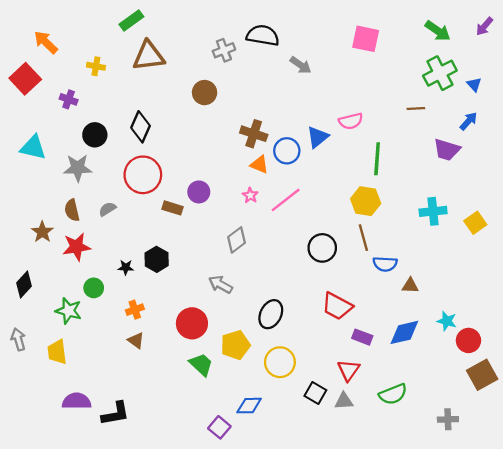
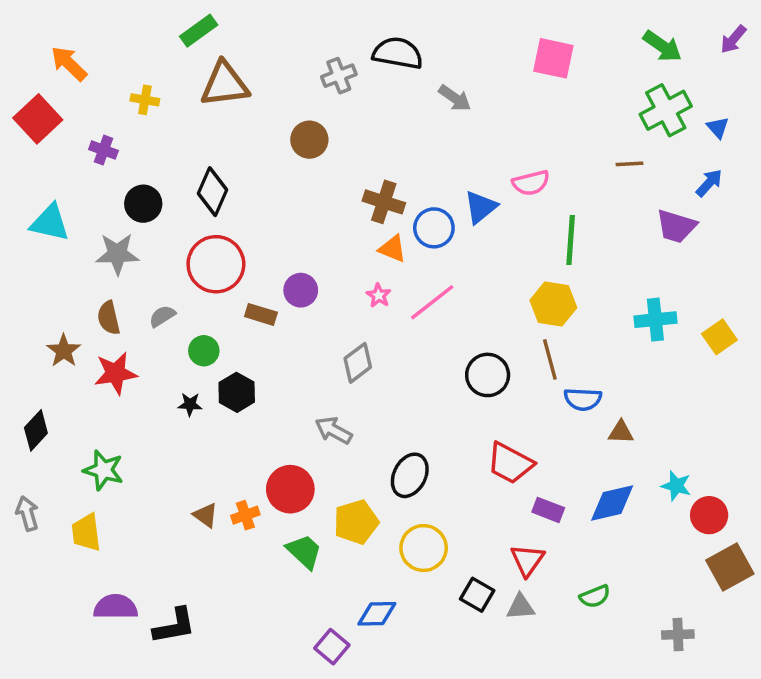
green circle: (94, 288) -> (204, 351), moved
orange cross: (135, 310) -> (245, 515), moved
green semicircle: (393, 394) -> (595, 596), size x0.7

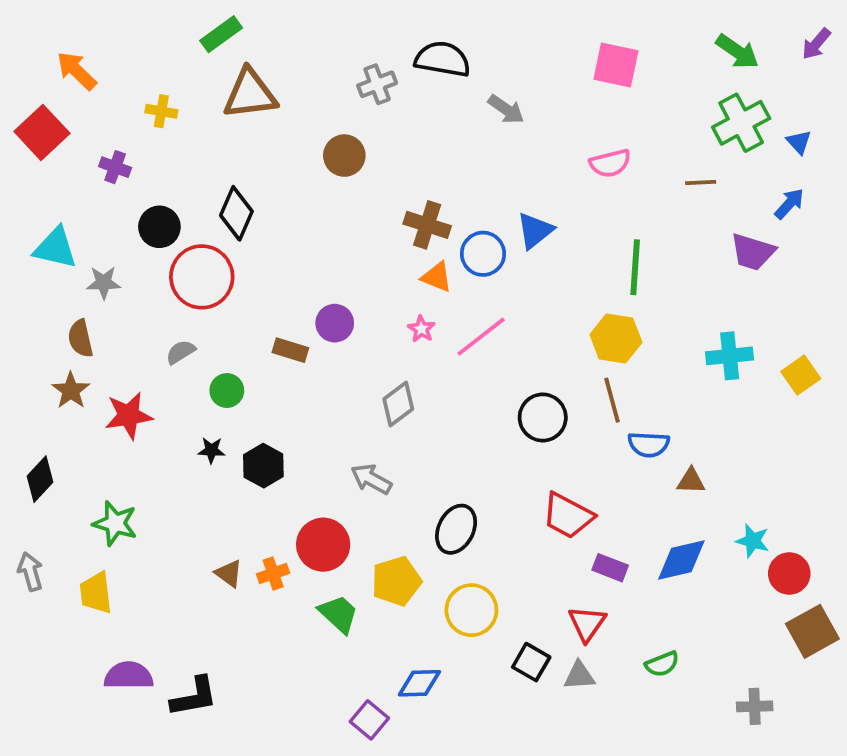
pink semicircle: (531, 183) -> (610, 163), moved
gray star: (117, 254) -> (104, 283), moved, size x0.7
red circle: (216, 264) -> (202, 277), moved
brown semicircle: (109, 318) -> (80, 339), moved
black hexagon: (237, 392) -> (263, 466), moved

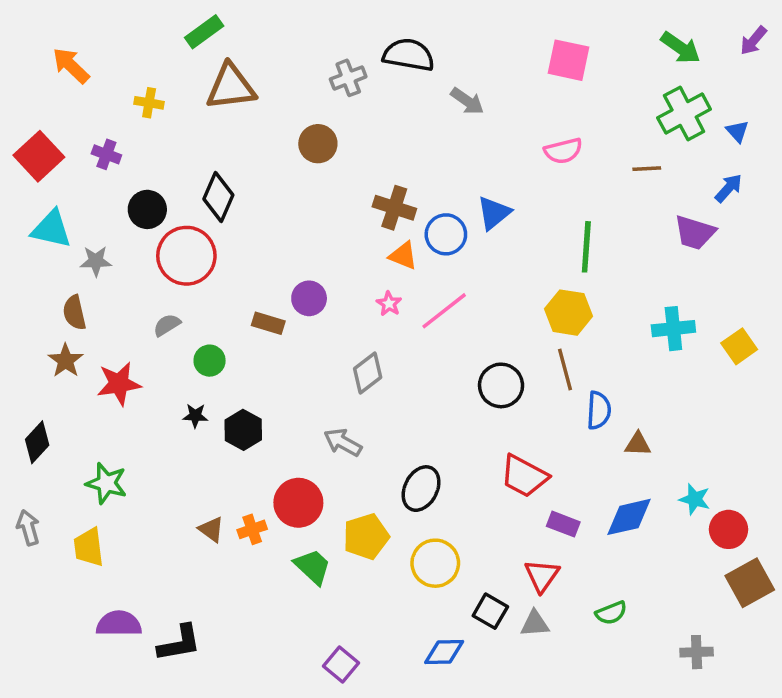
red square: (42, 132) -> (39, 156), moved
blue semicircle: (649, 444) -> (599, 410), turned -90
blue diamond: (419, 683) -> (444, 652), moved

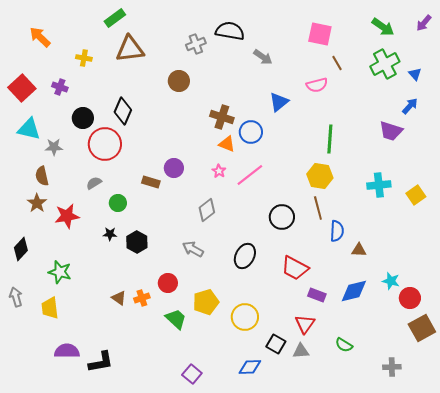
brown line: (647, 169) -> (337, 63), moved, turned 63
blue triangle: (494, 213) -> (279, 102), moved
black ellipse: (421, 489) -> (245, 256), moved
red circle: (298, 503) -> (168, 283), size x0.7
green semicircle: (611, 613) -> (344, 345), turned 54

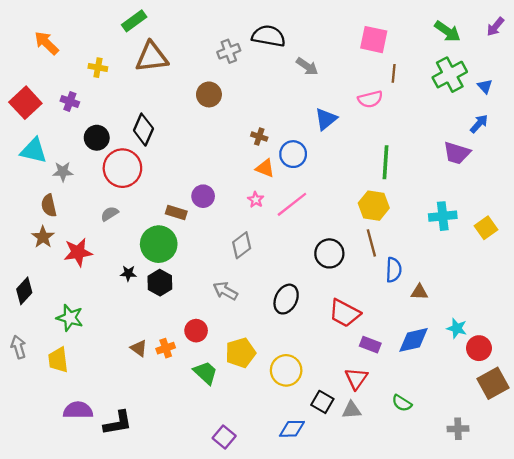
brown line: (337, 63) -> (394, 73), turned 35
brown cross: (222, 117) -> (259, 137), size x0.6
green circle: (118, 203) -> (159, 244), moved, size x1.8

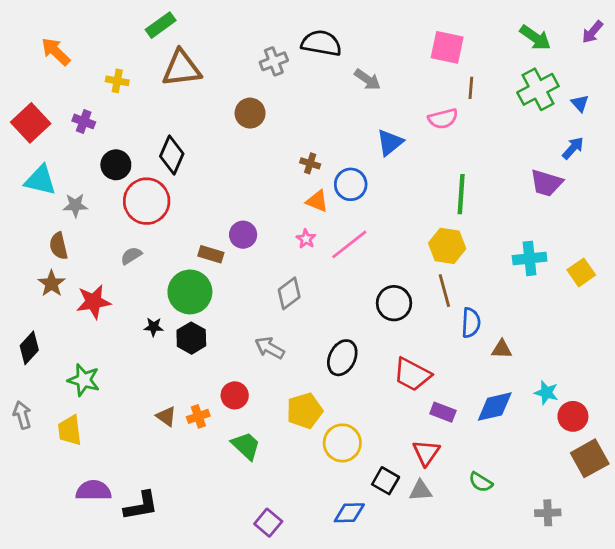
yellow pentagon: (241, 353) -> (305, 411), moved

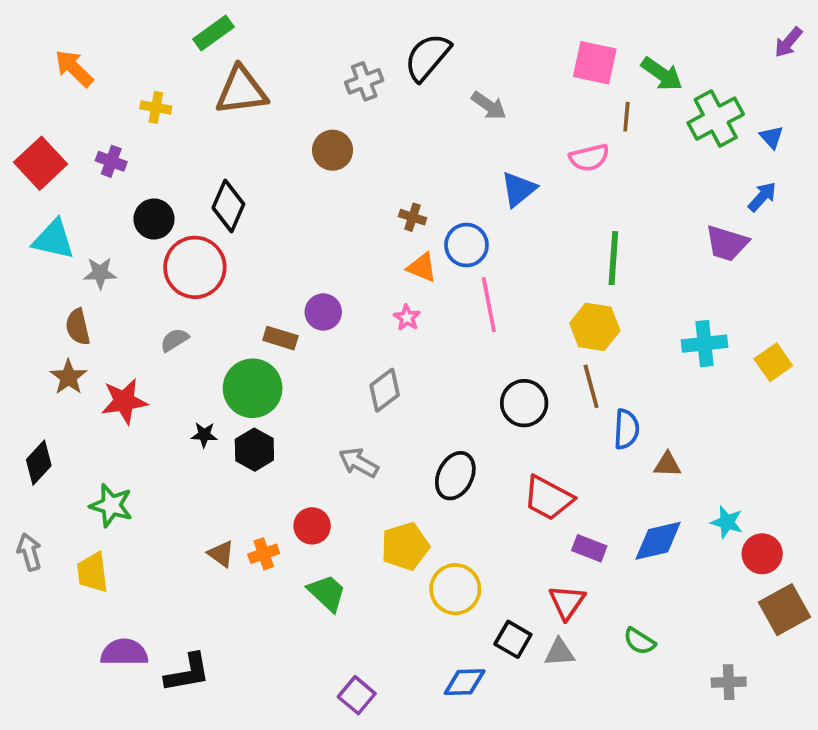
green arrow: (535, 38) -> (662, 74), moved
black semicircle: (321, 43) -> (427, 57), turned -60
pink line: (349, 244) -> (489, 305), moved, turned -63

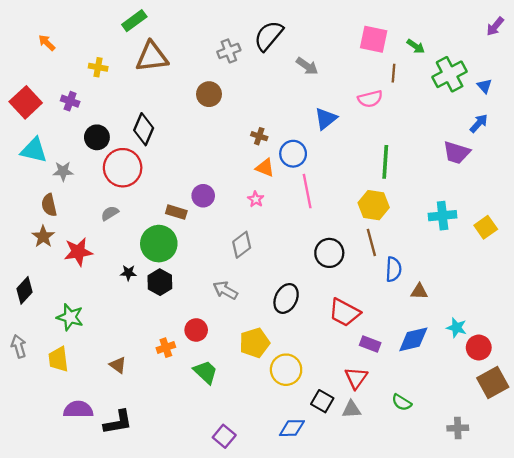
orange arrow: (74, 68) -> (47, 43), size x0.7
green arrow: (662, 74) -> (416, 46), size x0.7
brown triangle: (221, 554) -> (118, 365), moved

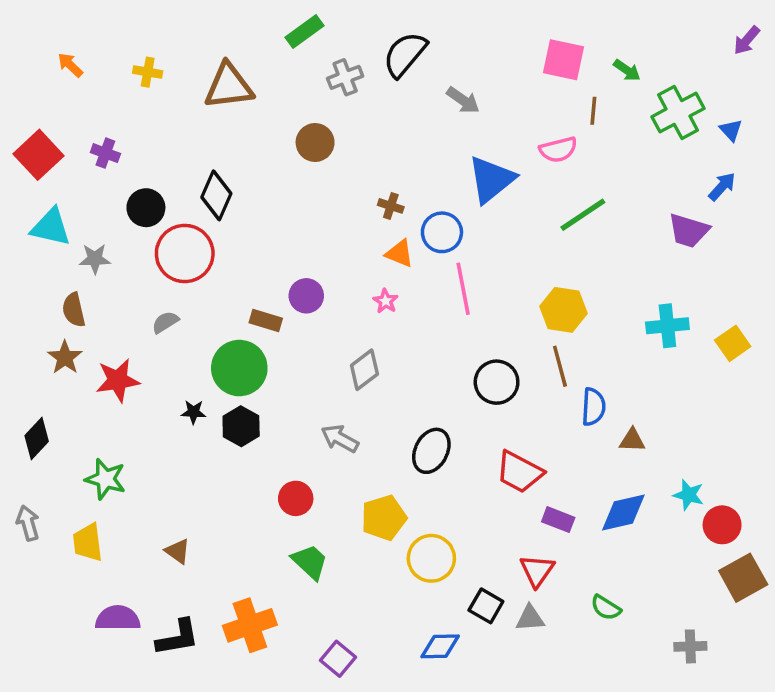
green rectangle: (134, 21) -> (304, 32), moved
yellow cross: (98, 67) -> (148, 72), moved
blue triangle: (326, 119) -> (491, 180), size x1.4
green line: (385, 162) -> (583, 215), moved, turned 52
orange cross: (166, 348) -> (250, 625), moved, size x1.8

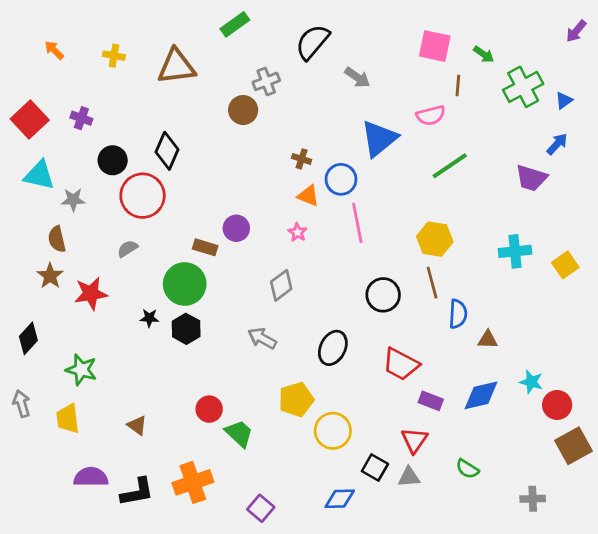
gray cross: (345, 77) -> (266, 81), moved
blue triangle: (731, 130) -> (564, 100), turned 36
red circle: (296, 498) -> (209, 409), moved

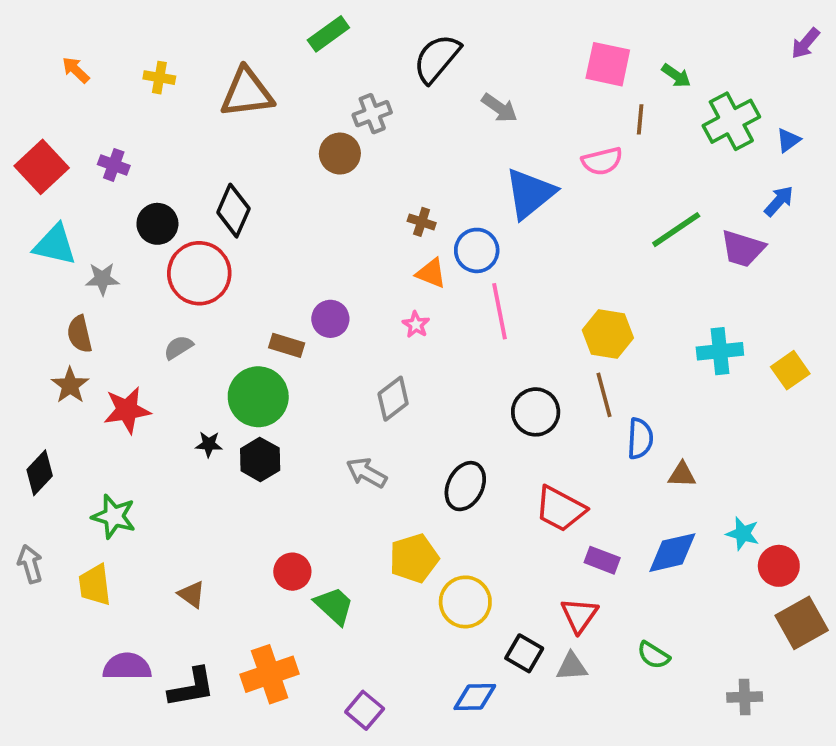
green line: (450, 166) -> (676, 230), moved

